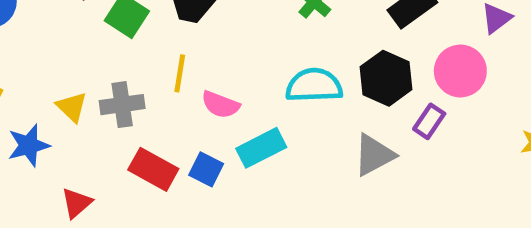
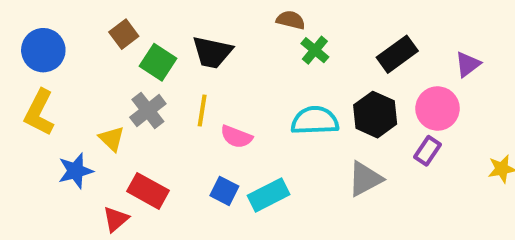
gray cross: (122, 105) -> (148, 111), moved, turned -30
purple rectangle: (429, 121) -> (427, 151), moved
cyan rectangle: (261, 148) -> (269, 195), moved
red rectangle: (153, 169) -> (148, 191), moved

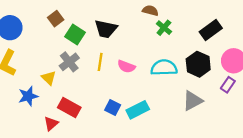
pink semicircle: (236, 137) -> (126, 66), moved

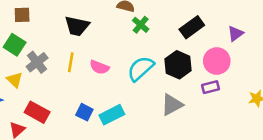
brown square: (56, 19) -> (22, 15), turned 35
green square: (75, 35) -> (15, 45), moved
cyan semicircle: (164, 68) -> (141, 68), turned -40
purple rectangle: (228, 85) -> (211, 87), turned 42

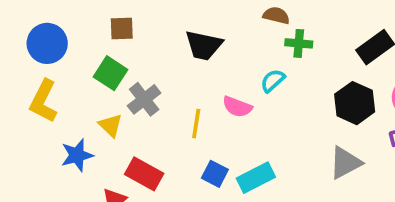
green cross: (141, 25) -> (299, 43), turned -35
yellow line: (71, 62) -> (196, 124), moved
cyan semicircle: (141, 68) -> (273, 81), moved, size x0.6

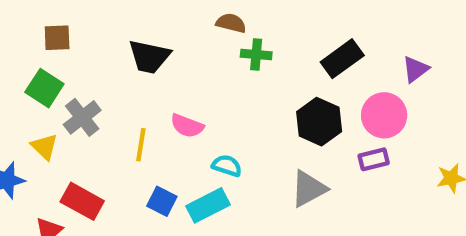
cyan semicircle: (273, 81) -> (227, 166), moved, turned 60

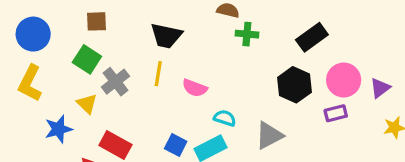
purple triangle: (416, 69) -> (380, 88), moved
yellow line: (141, 145) -> (158, 74), moved
gray triangle: (309, 189) -> (269, 135), moved

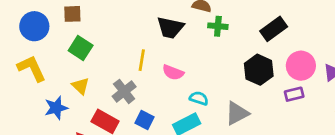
brown square: (96, 21) -> (72, 14), moved
black trapezoid: (166, 36) -> (170, 28), moved
gray cross: (115, 82) -> (124, 91), moved
yellow L-shape: (30, 83) -> (32, 68), turned 128
blue square: (176, 145) -> (144, 120), moved

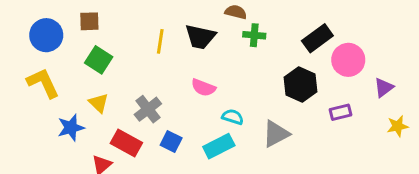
yellow line: (142, 60) -> (160, 41), moved
pink circle: (301, 66) -> (348, 60), moved

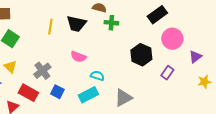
black rectangle: (317, 38) -> (157, 15), moved
purple rectangle: (341, 112) -> (167, 73), turned -40
gray triangle: (276, 134) -> (123, 98), moved

